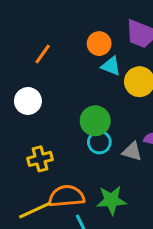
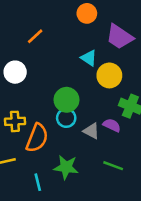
orange circle: (99, 44) -> (87, 13), moved
orange semicircle: (67, 196) -> (37, 138), moved, turned 104

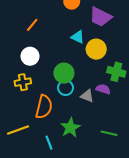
white circle: (15, 72) -> (30, 56), moved
yellow cross: (15, 121) -> (23, 82), moved
green line: (113, 166) -> (109, 133), moved
green star: (66, 167) -> (70, 128), turned -30

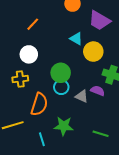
green star: (70, 128) -> (64, 126), turned 30

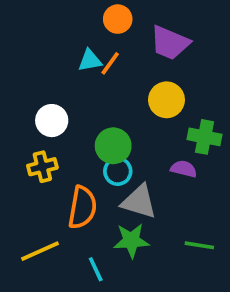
orange line: (33, 24) -> (110, 63), moved
cyan triangle: (76, 39) -> (90, 60), moved, turned -32
gray triangle: (82, 96) -> (139, 202), moved, size x1.5

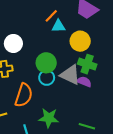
cyan triangle: (90, 60) -> (59, 26), moved
green cross: (205, 137) -> (87, 64), moved
gray triangle: (139, 202) -> (70, 75), moved

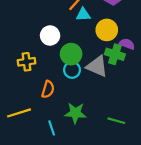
white circle: (13, 43) -> (50, 36), moved
purple semicircle: (84, 82) -> (127, 44), moved
orange semicircle: (24, 95) -> (48, 89), size x0.7

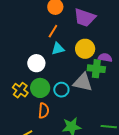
cyan triangle: (83, 15) -> (58, 49), moved
green circle: (71, 54) -> (40, 88), moved
yellow cross: (27, 62) -> (20, 90), turned -35

